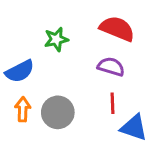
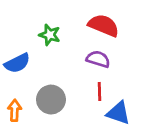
green star: (56, 39) -> (50, 35), turned 30
orange arrow: (23, 109) -> (15, 110), moved

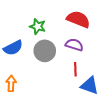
gray circle: (51, 100) -> (45, 51), moved

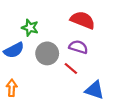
green star: (38, 26) -> (30, 28), moved
red line: (75, 69) -> (71, 68), moved, turned -48

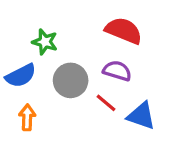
orange arrow: (12, 88) -> (27, 117), moved
blue triangle: (95, 90) -> (141, 116), moved

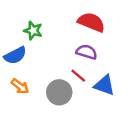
gray circle: (71, 80) -> (59, 92), moved
orange arrow: (27, 117) -> (20, 86), turned 126

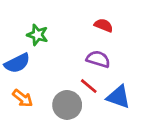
red semicircle: (91, 22) -> (104, 25), size x0.6

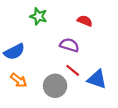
green star: (37, 35) -> (39, 16), moved
purple semicircle: (98, 59) -> (69, 45), moved

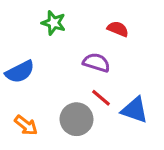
orange arrow: (19, 80) -> (26, 125), moved

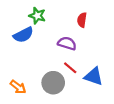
red semicircle: (118, 29) -> (82, 20), turned -104
blue semicircle: (20, 72) -> (23, 35), moved

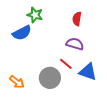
purple semicircle: (67, 43) -> (75, 44), moved

